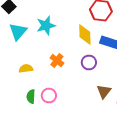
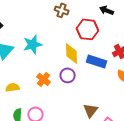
purple circle: (89, 62) -> (68, 75), moved

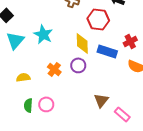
cyan star: (33, 44) -> (43, 34), turned -30

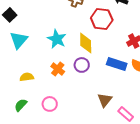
cyan star: (43, 34) -> (57, 39), moved
blue rectangle: (107, 51) -> (117, 64), moved
green semicircle: (28, 105) -> (21, 105), moved, turned 40

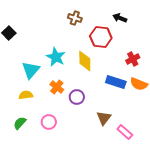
cyan triangle: (19, 40) -> (31, 70), moved
purple circle: (82, 65) -> (77, 97), moved

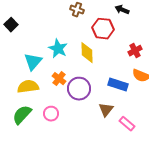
blue rectangle: (116, 82) -> (118, 85), moved
yellow semicircle: (26, 95) -> (28, 87), size x1.5
purple circle: (77, 97) -> (79, 89), size x1.5
green semicircle: (20, 123) -> (22, 115), size x1.5

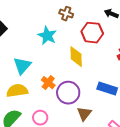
cyan star: (58, 49) -> (47, 36), moved
brown triangle: (106, 110) -> (84, 114), moved

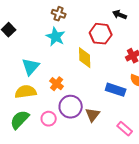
brown cross: (66, 14) -> (59, 14), moved
purple circle: (68, 93) -> (71, 107), moved

